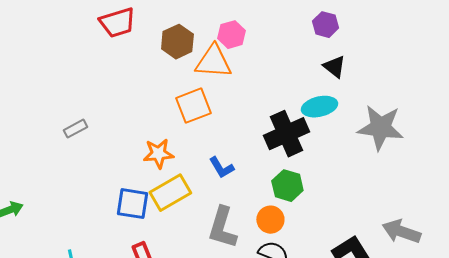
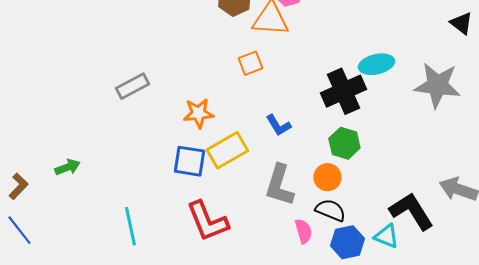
black triangle: (334, 67) -> (461, 23), moved
orange square: (193, 106) -> (250, 63), size x0.7
gray rectangle: (75, 129) -> (132, 86), size x1.4
orange star: (158, 154) -> (198, 113), moved

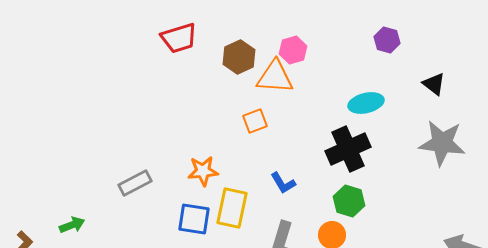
black triangle: (461, 23) -> (434, 84), moved
cyan ellipse: (376, 64) -> (366, 103), moved
gray rectangle: (132, 86) -> (135, 183), moved
yellow rectangle: (227, 150) -> (232, 208), turned -48

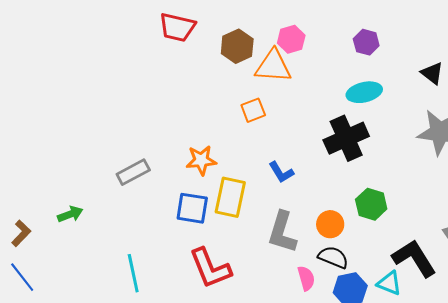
red trapezoid: (179, 38) -> (177, 27), turned 30
purple hexagon: (387, 40) -> (366, 42), moved
green hexagon: (349, 201) -> (371, 204), moved

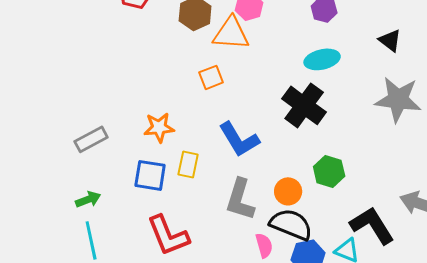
black cross: (346, 138) -> (304, 105), turned -30
blue L-shape: (281, 172) -> (239, 139), size x1.6
yellow rectangle: (230, 197) -> (188, 164), size x0.7
green arrow: (70, 214) -> (88, 199), moved
black semicircle: (333, 257) -> (291, 224), size x1.4

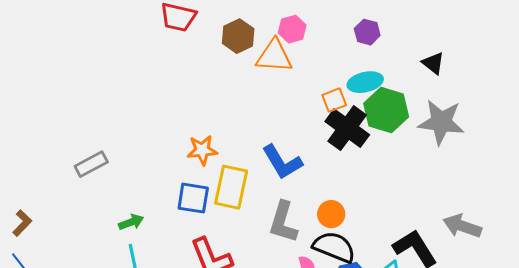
orange square: (211, 77) -> (334, 100), moved
gray rectangle: (91, 139) -> (91, 164), moved
yellow rectangle: (188, 164) -> (231, 187), size x1.6
green hexagon: (329, 171) -> (386, 110), moved, size x1.4

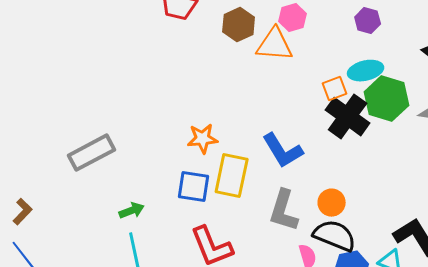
gray rectangle: (91, 164) -> (92, 153), size x1.4

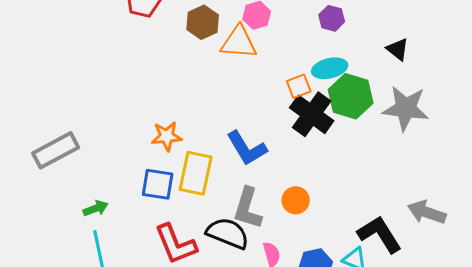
black semicircle: (335, 236) -> (228, 233), moved

